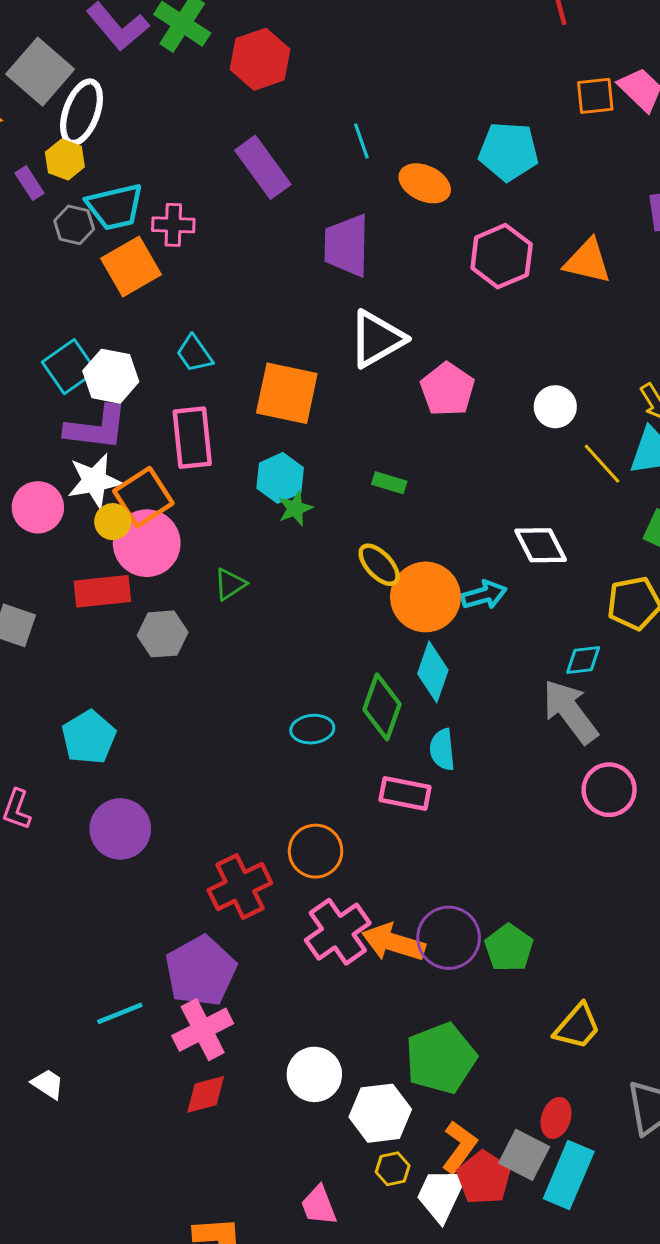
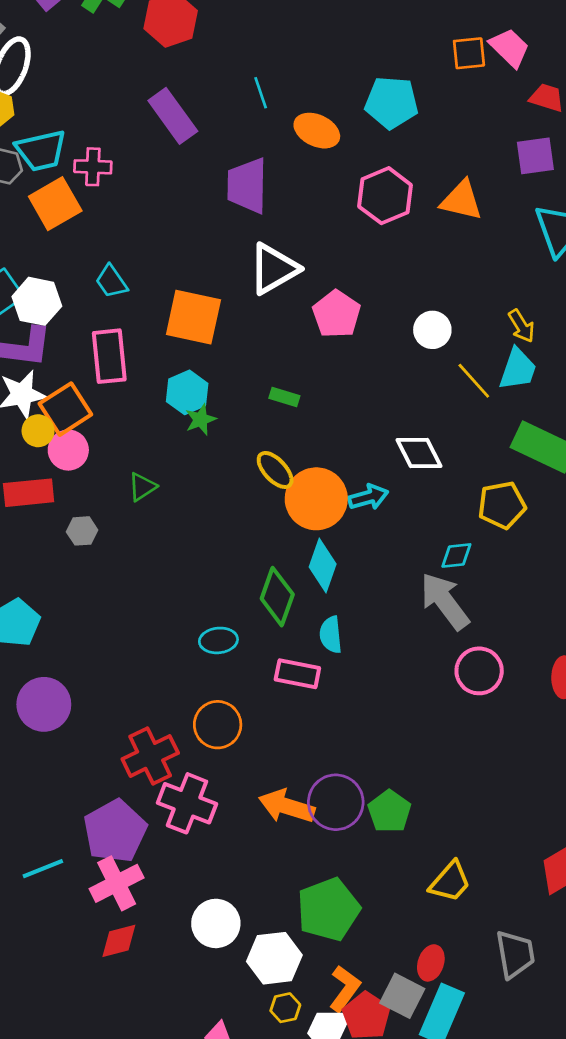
pink circle: (147, 543) -> (68, 450), size x0.7
gray hexagon: (163, 634) -> (82, 531), size x0.7
cyan ellipse: (312, 729) -> (218, 640), moved
pink cross: (338, 932) -> (187, 803), moved, turned -34

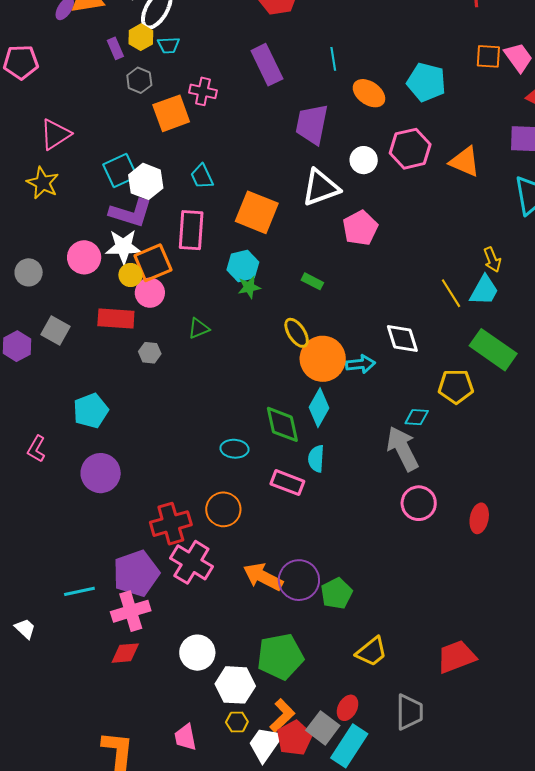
cyan trapezoid: (41, 150) -> (169, 45), moved, size x0.6
white circle: (432, 330) -> (364, 160), moved
green diamond: (277, 597) -> (282, 424), turned -42

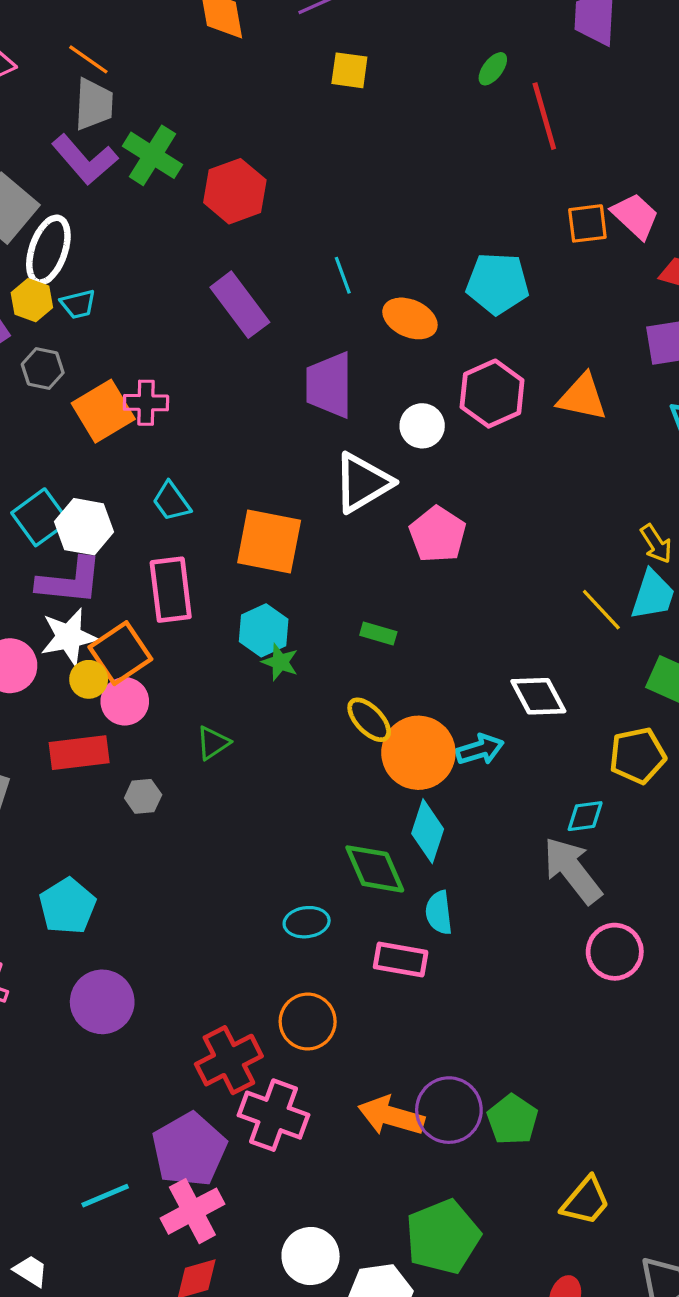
pink cross: (203, 91) -> (146, 403), moved
green star: (249, 287) -> (280, 662), turned -30

